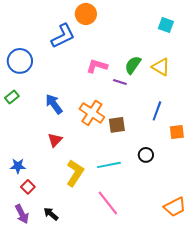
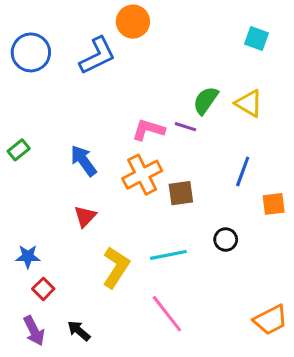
blue circle: (20, 61) -> (31, 52), moved
pink L-shape: (97, 66) -> (148, 130), moved
orange cross: (92, 113) -> (142, 175), turned 30

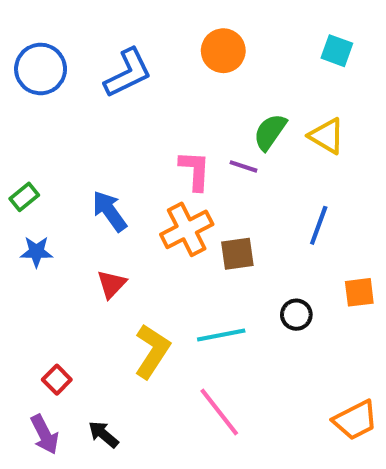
orange circle: (133, 22) -> (223, 51), moved
pink L-shape: (148, 130) -> (195, 170), turned 76
orange square: (274, 204) -> (359, 292), moved
blue star: (28, 257) -> (36, 252), moved

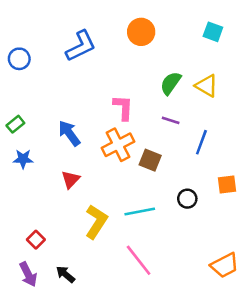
blue circle: (41, 69) -> (19, 59), moved, size x0.7
purple line: (244, 166) -> (171, 120), moved
brown square: (237, 254) -> (150, 160), turned 30

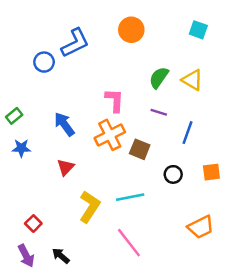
blue circle: (19, 59) -> (44, 62), moved
black circle: (187, 199) -> (173, 174), moved
orange trapezoid: (225, 265) -> (201, 227), moved

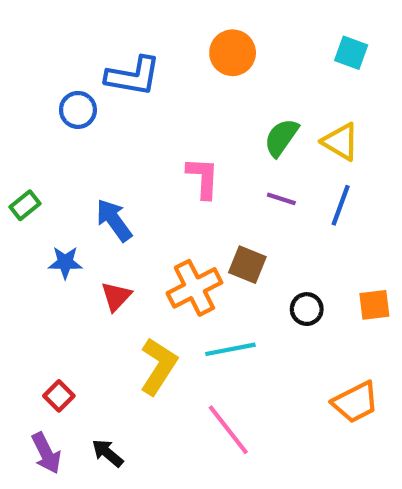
blue L-shape: (75, 43) -> (133, 76), turned 36
blue line: (188, 133) -> (341, 205), moved
orange cross: (110, 135) -> (194, 288), moved
blue star: (21, 148) -> (65, 262), moved

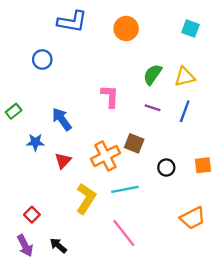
blue L-shape: (133, 76) -> (72, 22), moved
yellow triangle: (341, 142) -> (185, 77), turned -45

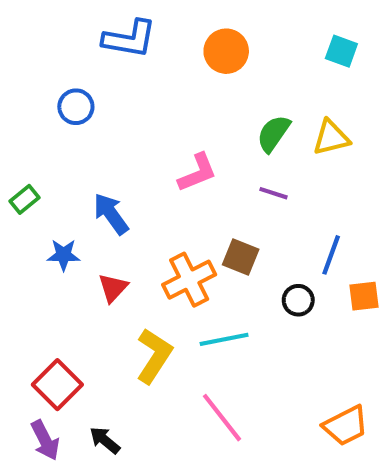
pink L-shape: (110, 96) -> (197, 173), turned 65
blue line: (185, 111) -> (331, 255), moved
red square: (32, 215) -> (57, 385), size x1.6
orange trapezoid: (193, 218) -> (346, 426), moved

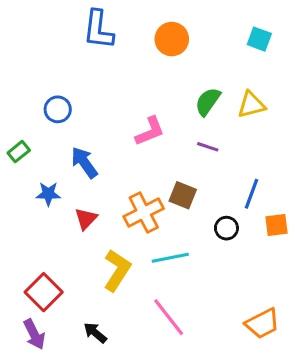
blue L-shape: (129, 39) -> (98, 30), turned 87
blue circle: (76, 107) -> (58, 109), moved
black arrow: (105, 440) -> (95, 333), moved

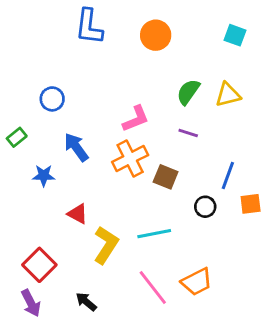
orange cross: (144, 212) -> (130, 158), moved
red triangle: (86, 219) -> (78, 214), moved, turned -45
orange trapezoid: (262, 323) -> (197, 282), moved

